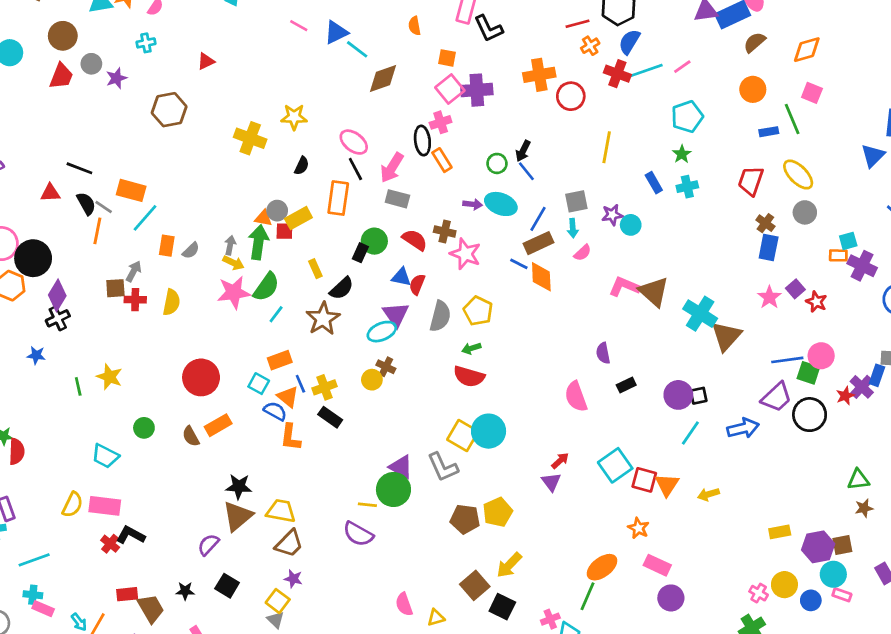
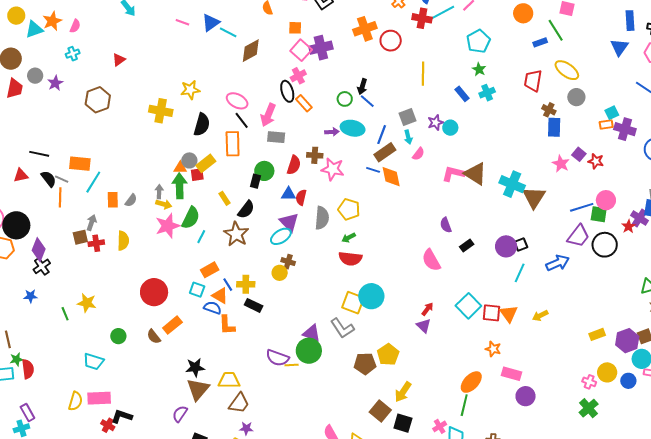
black semicircle: (302, 166) -> (202, 125), size x1.6
red semicircle: (415, 240) -> (294, 165), turned 84
yellow cross: (325, 387) -> (246, 284), turned 30
purple semicircle: (358, 534) -> (278, 358), moved

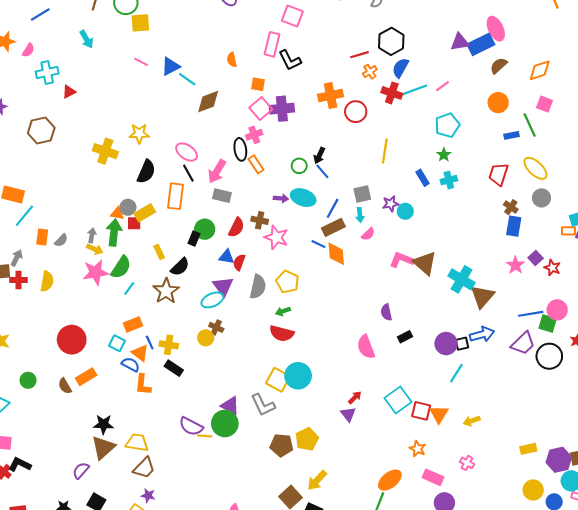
cyan cross: (73, 54) -> (47, 73), moved, size x1.5
blue arrow: (558, 263) -> (482, 334), moved
pink cross: (589, 382) -> (467, 463), moved

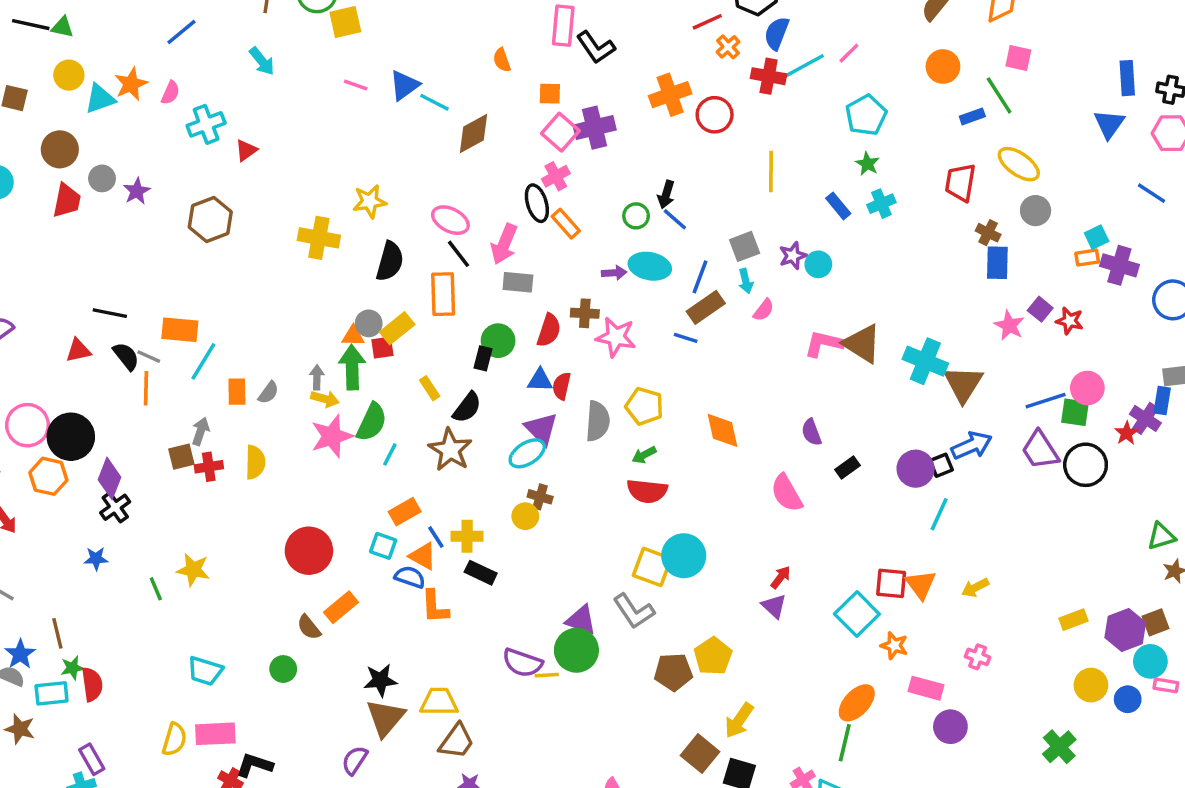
orange diamond: (336, 254) -> (722, 430), moved
purple trapezoid: (523, 343) -> (1040, 450), turned 110
green circle: (28, 380) -> (283, 669), moved
cyan square: (398, 400) -> (857, 614), moved

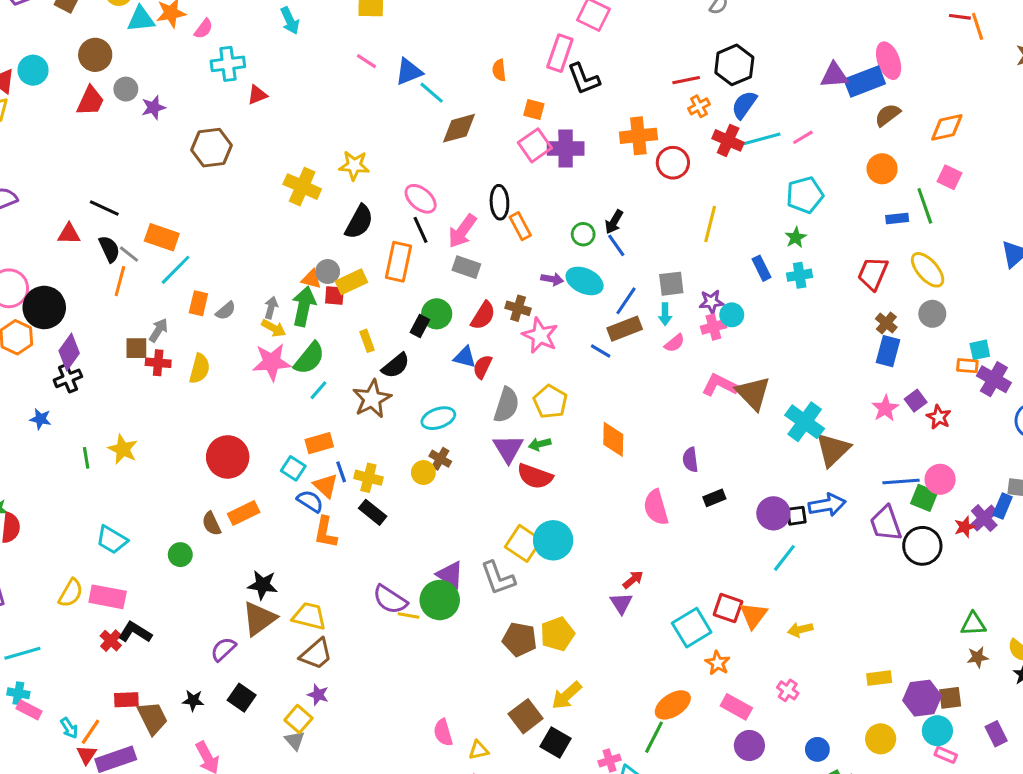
pink cross: (556, 176) -> (713, 327), moved
purple triangle: (541, 429) -> (508, 449), moved
blue circle: (1128, 699) -> (817, 749), moved

